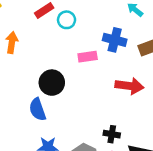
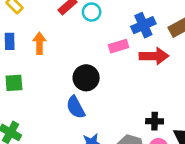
blue cross: (115, 40) -> (143, 25), turned -30
red arrow: (129, 86) -> (154, 56), moved

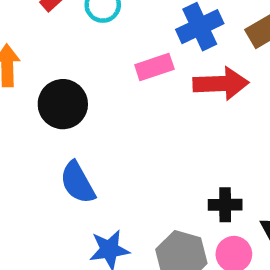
black circle: (86, 78) -> (63, 104), moved

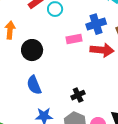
black cross: (225, 205) -> (78, 95), moved, turned -32

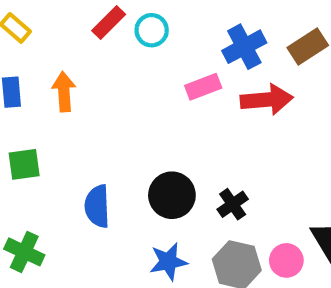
black circle: (32, 50) -> (172, 195), moved
blue semicircle: (34, 85) -> (97, 206), moved, turned 30

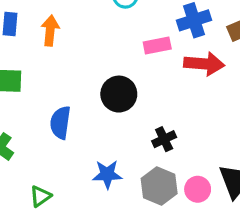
black circle: (172, 195) -> (119, 94), moved

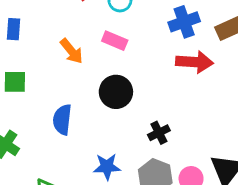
orange arrow: (50, 31) -> (71, 51), moved, turned 136
pink rectangle: (157, 45) -> (115, 41), moved, turned 35

